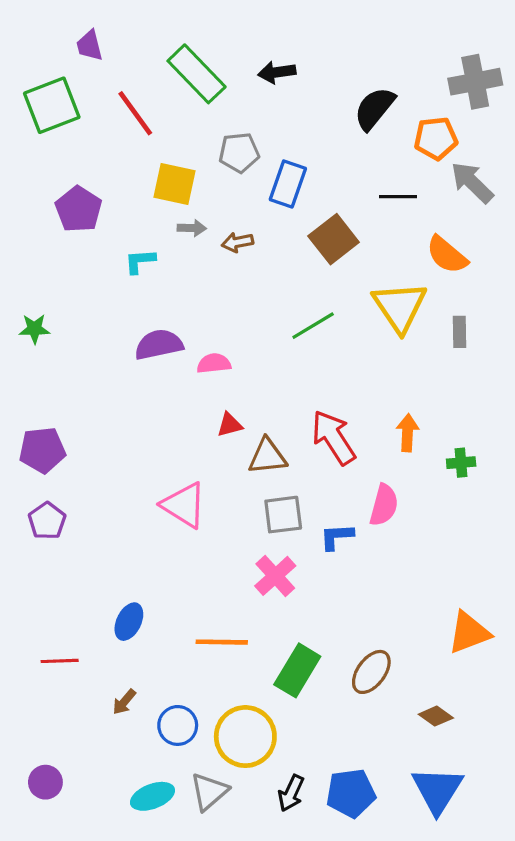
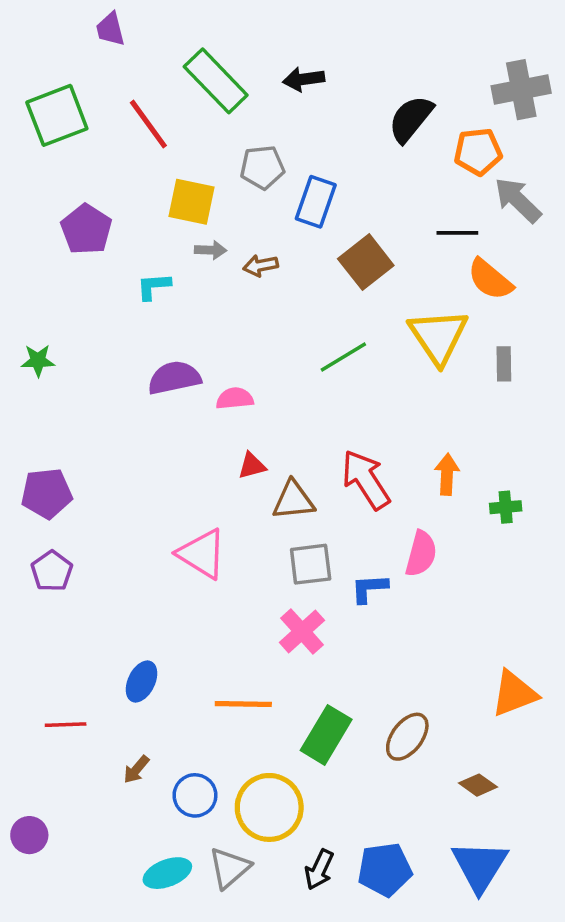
purple trapezoid: (90, 45) -> (110, 29), moved
black line: (398, 197) -> (457, 233), moved
purple circle: (45, 782) -> (29, 835), moved

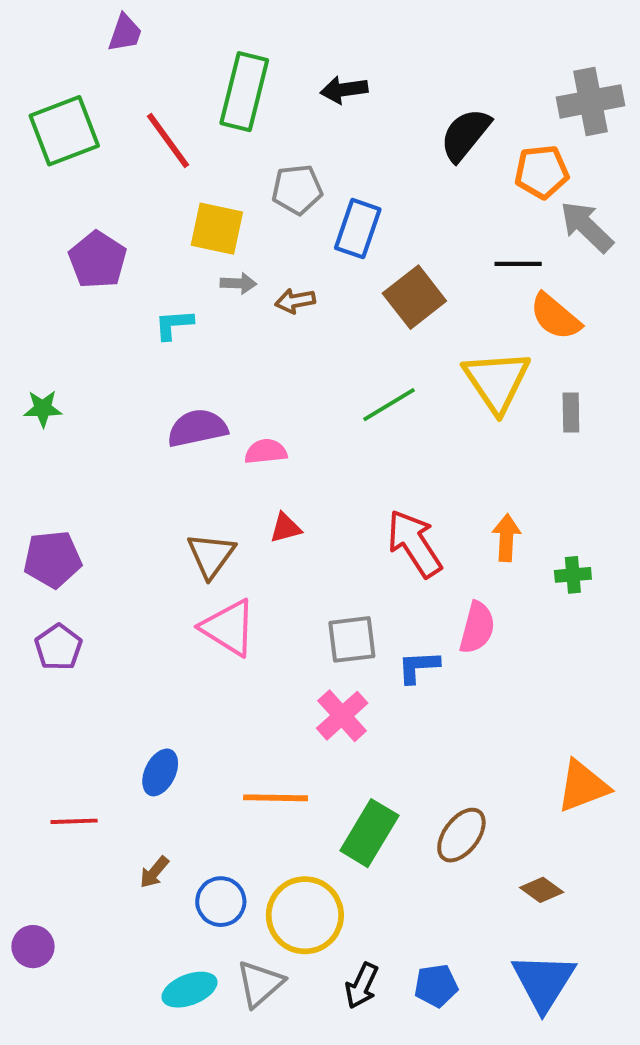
purple trapezoid: (110, 29) -> (125, 33), turned -147
green rectangle: (216, 81) -> (244, 92), turned 58
brown triangle: (293, 500) -> (211, 555), moved, turned -48
blue pentagon: (385, 870) -> (436, 986), size x0.7

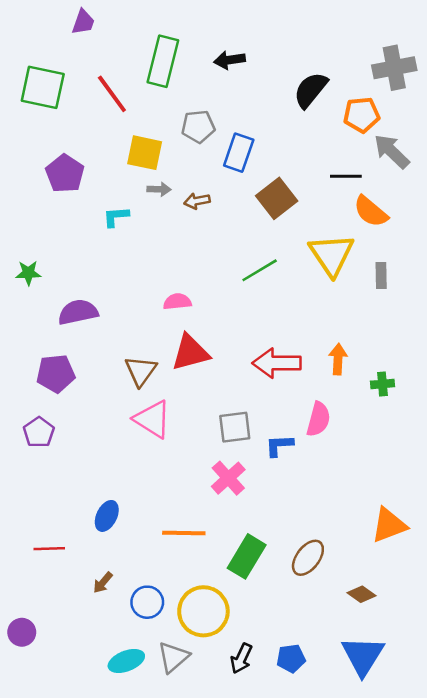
green square: (64, 131) -> (43, 87), turned 33
purple semicircle: (197, 428) -> (78, 312), moved
red triangle: (285, 528) -> (190, 353), size x1.8
red arrow: (414, 544) -> (277, 363), turned -57
purple pentagon: (53, 559) -> (56, 374), moved

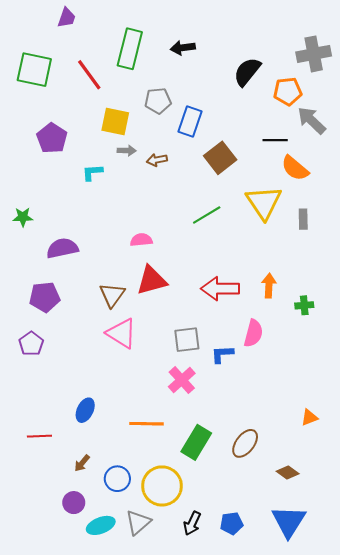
orange triangle: (389, 525) -> (309, 417), size x0.6
purple circle: (22, 632) -> (74, 503), moved

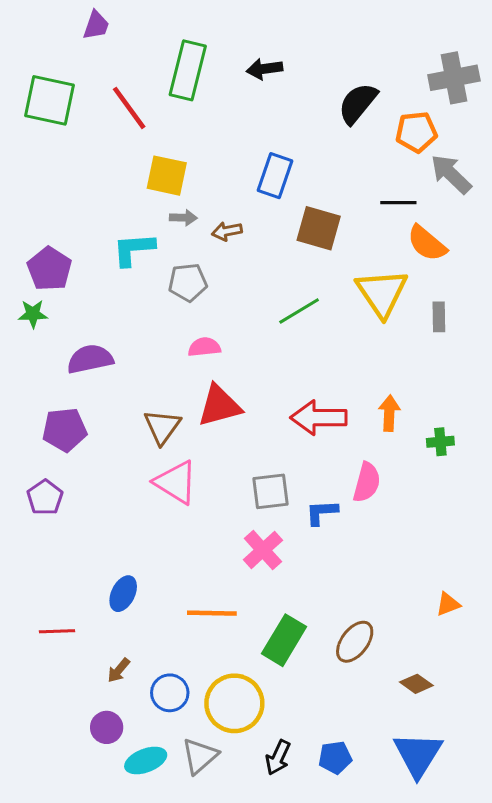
gray pentagon: (158, 101) -> (188, 282), moved
purple pentagon: (52, 138) -> (49, 269), moved
brown square: (220, 158) -> (319, 228), turned -36
cyan L-shape: (92, 172) -> (134, 249), size x1.4

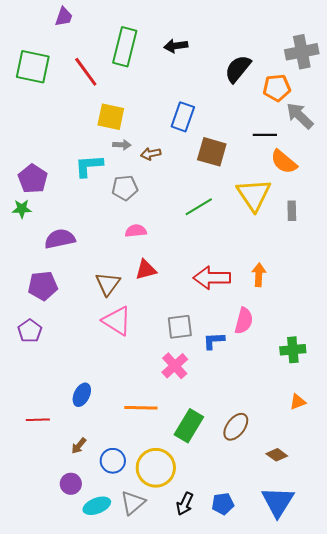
red triangle: (219, 406) -> (146, 270), size x0.7
green cross: (440, 442) -> (293, 350), moved, size x1.4

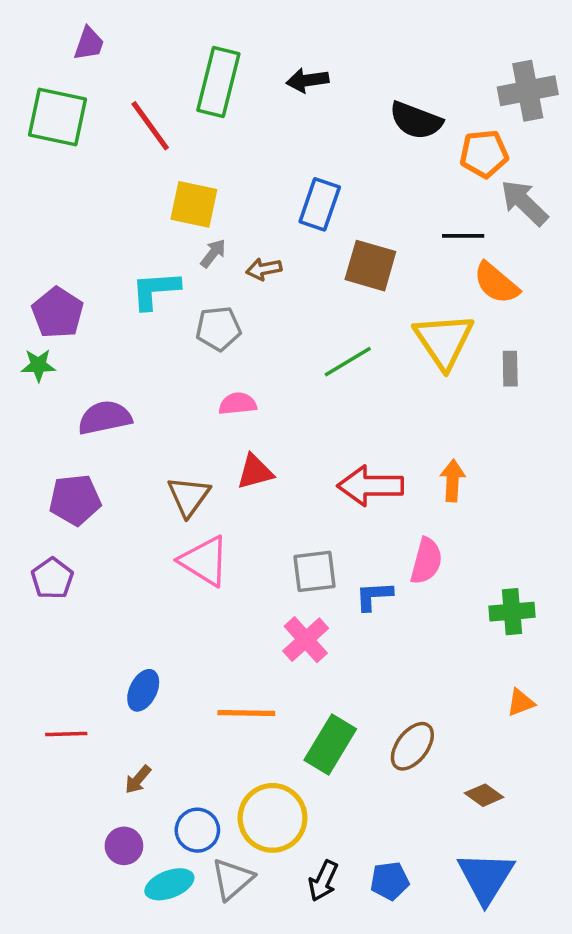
purple trapezoid: (64, 17) -> (89, 44), moved
black semicircle: (238, 69) -> (416, 120), turned -108
gray arrow: (122, 145) -> (213, 253), turned -54
blue circle: (113, 461) -> (197, 830), moved

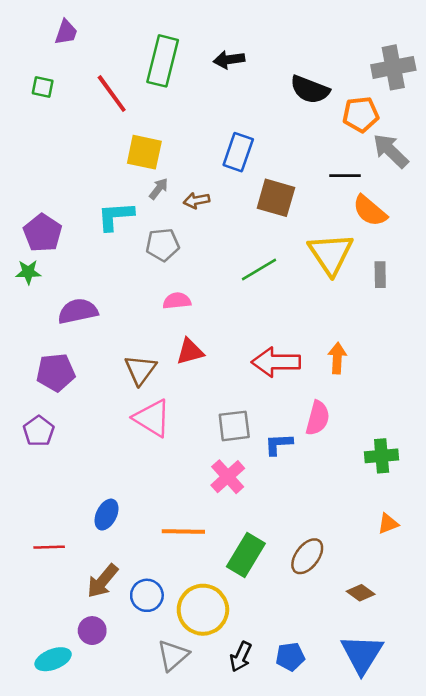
green square: (58, 117) -> (43, 87), size x0.5
brown arrow: (138, 779) -> (103, 581), size x1.6
blue circle: (197, 830) -> (147, 595), moved
cyan ellipse: (169, 884) -> (53, 659), moved

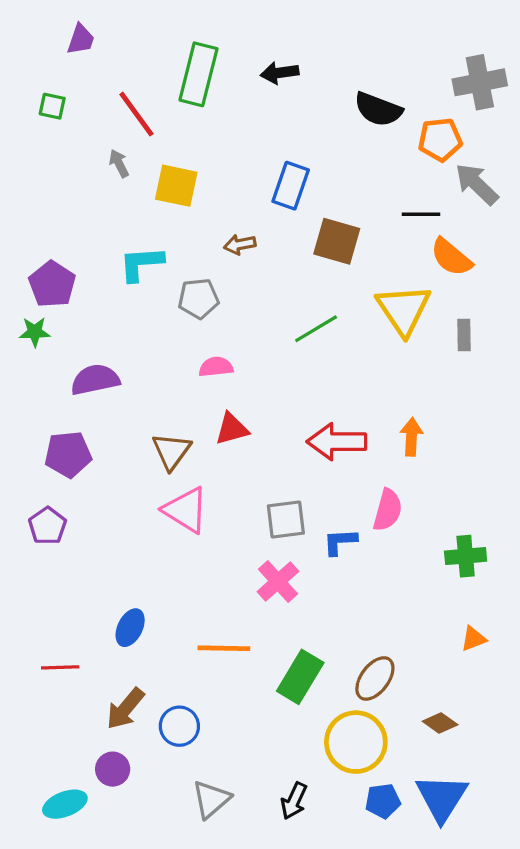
gray arrow: (159, 189) -> (119, 163), moved, turned -65
yellow circle: (203, 610) -> (356, 742), moved
blue pentagon: (290, 657) -> (383, 801), moved

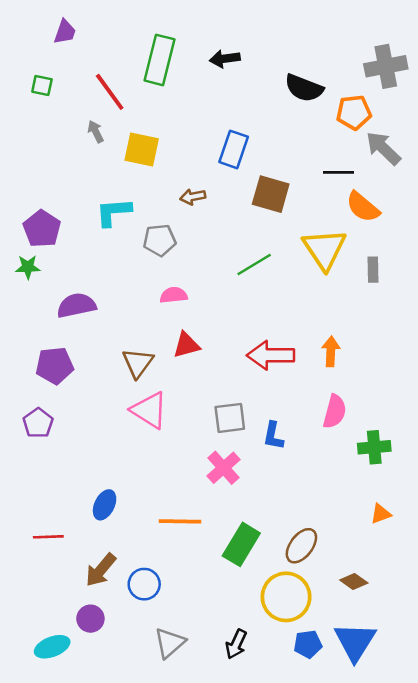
pink semicircle: (388, 510) -> (335, 412), moved
blue L-shape: (340, 542) -> (273, 436), turned -76

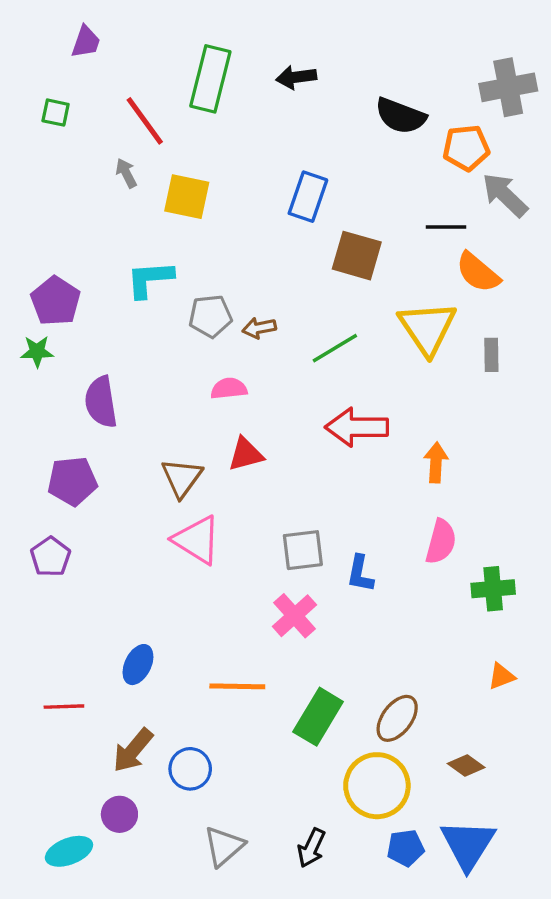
brown arrow: (193, 197) -> (259, 328), moved
purple semicircle: (76, 305) -> (101, 402), turned -87
red arrow: (271, 355) -> (357, 427), moved

